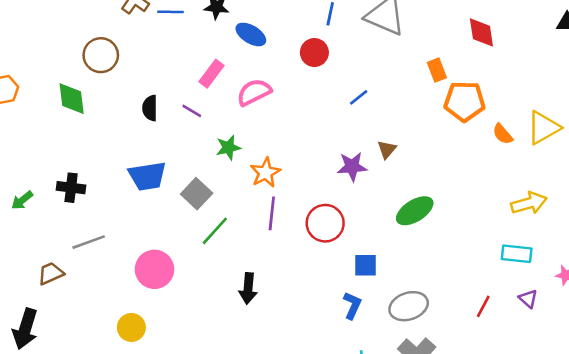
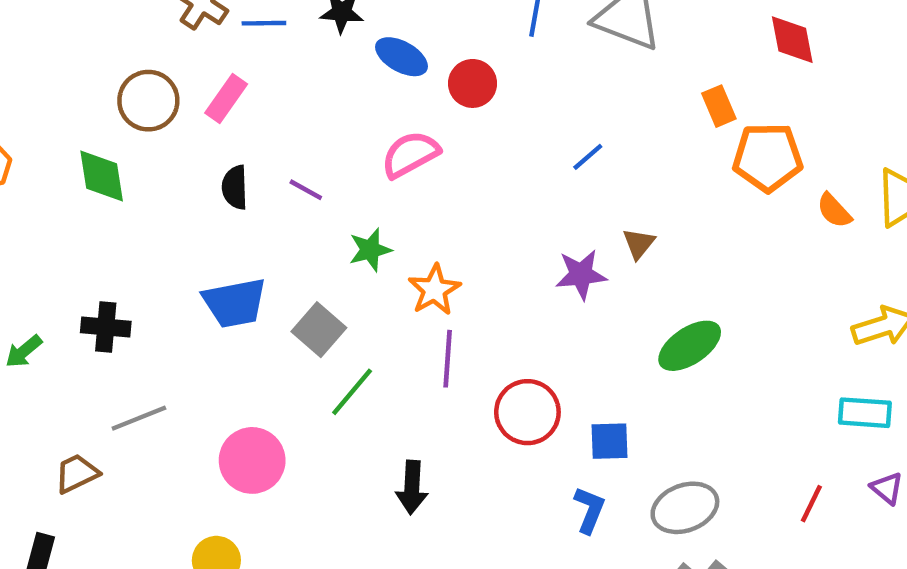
red circle: (314, 53) -> (473, 83), moved
pink rectangle: (211, 74) -> (226, 99), moved
red circle: (325, 223) -> (527, 412), moved

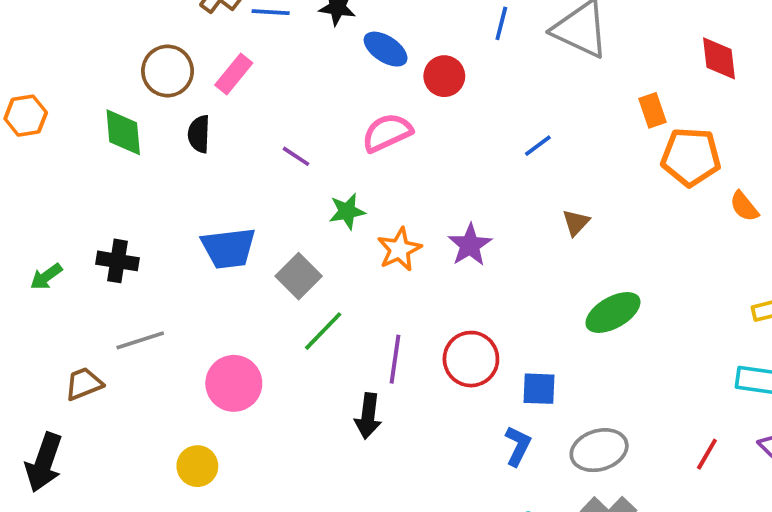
black semicircle: (235, 187) -> (199, 134), moved
purple star: (581, 275) -> (470, 245), moved, turned -30
purple line: (448, 359) -> (395, 359), moved

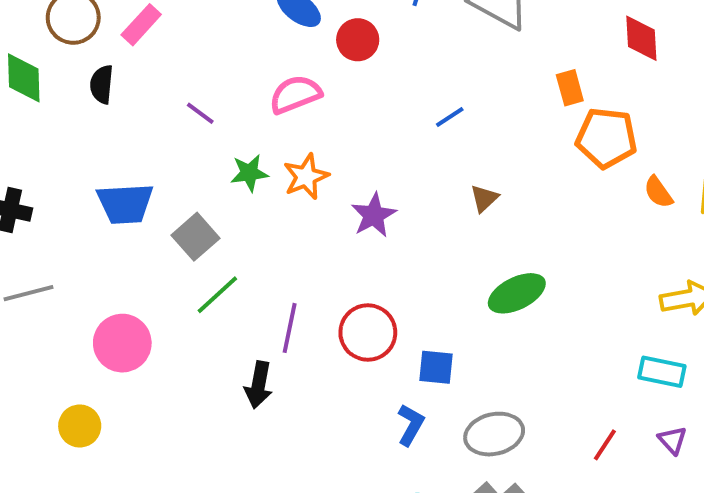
orange star: (399, 249) -> (306, 177), moved

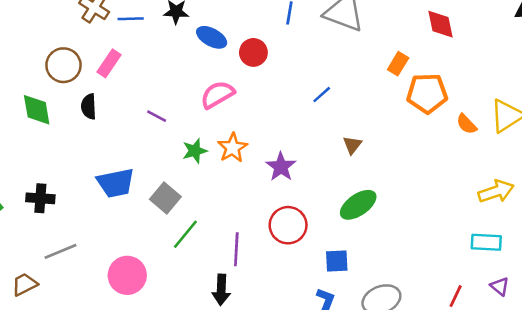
orange rectangle: (570, 88) -> (398, 64), turned 55
green ellipse: (517, 293) -> (358, 205), moved
red circle: (368, 333) -> (288, 225), moved

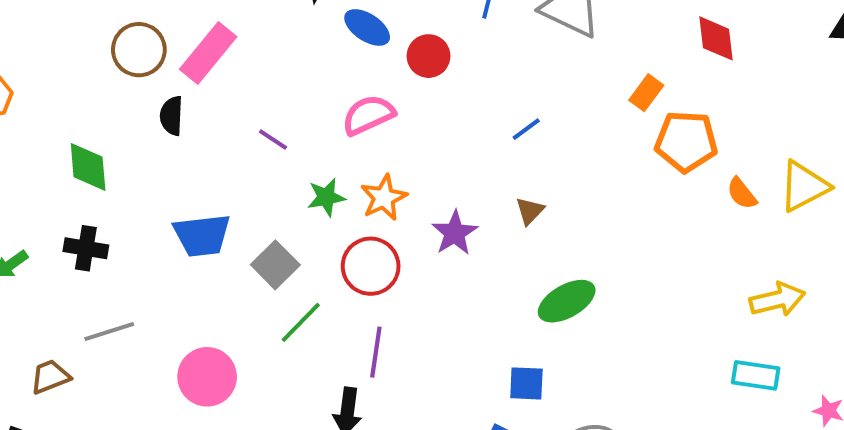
pink rectangle: (109, 63) -> (208, 53), size x1.4
green diamond: (37, 110) -> (88, 167), moved
brown triangle: (352, 145) -> (530, 211), moved
red circle: (288, 225) -> (371, 266), moved

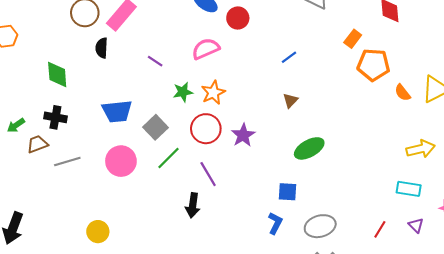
purple star: (455, 233) -> (243, 135), moved
purple line: (376, 352) -> (208, 174), turned -40
brown trapezoid: (50, 377) -> (37, 144), moved
pink circle: (207, 377) -> (121, 161), moved

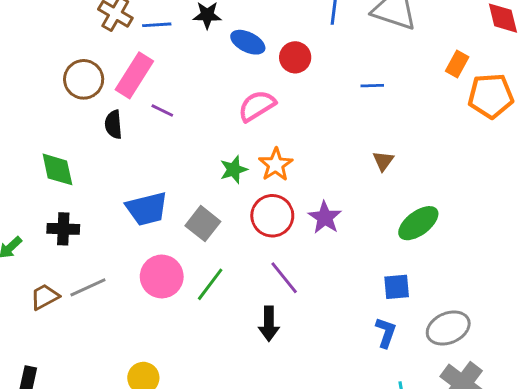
blue line: (289, 57) -> (372, 86), moved, turned 42
purple line: (155, 61) -> (162, 110), moved
brown trapezoid: (37, 144) -> (45, 297), moved
green line: (169, 158) -> (210, 284), moved

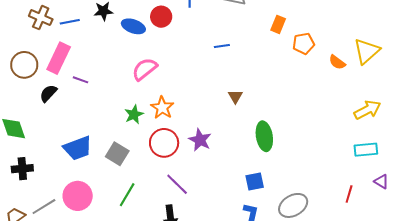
red circle: (295, 57) -> (161, 17), moved
orange pentagon: (491, 96) -> (304, 44), size x0.7
black semicircle: (113, 124) -> (48, 93), turned 54
green ellipse: (418, 223) -> (264, 136), turned -56
pink circle: (162, 276) -> (78, 196), moved

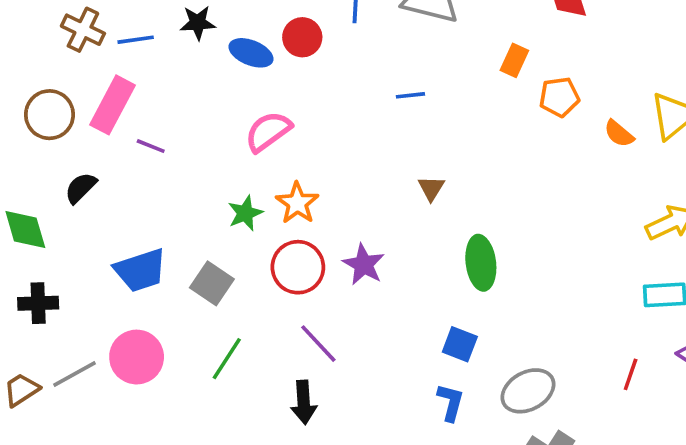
black semicircle: (48, 93) -> (81, 188), moved
blue square: (255, 181) -> (460, 344), turned 30

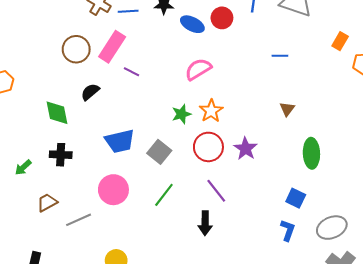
gray line: (74, 374) -> (79, 220), moved

